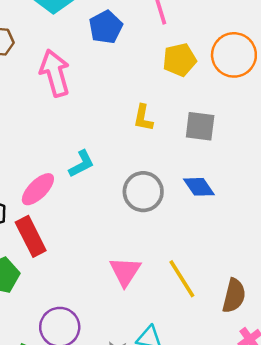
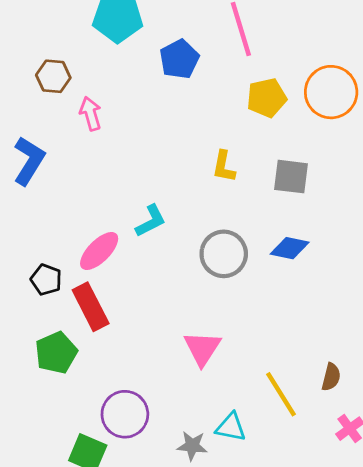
pink arrow: (55, 73) -> (91, 114), moved, size x0.6
blue diamond: (199, 187) -> (290, 248), turned -44
yellow line: (182, 279) -> (281, 394), moved
brown semicircle: (234, 296) -> (331, 377), size x0.7

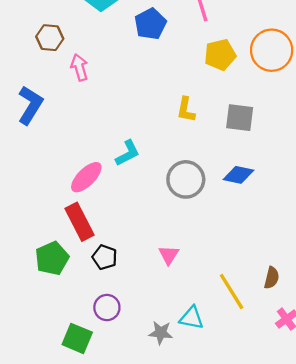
black pentagon: (46, 280) -> (105, 257), moved
pink triangle: (202, 348) -> (169, 255), size x0.7
purple circle: (125, 414) -> (107, 308), size x0.7

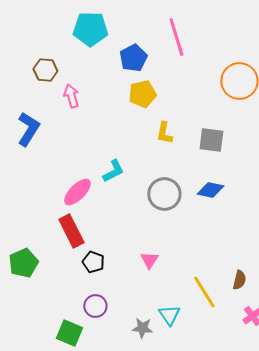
yellow pentagon: (220, 55) -> (142, 94), moved
green pentagon: (52, 258) -> (23, 263), moved
cyan triangle: (192, 318) -> (169, 315), turned 45

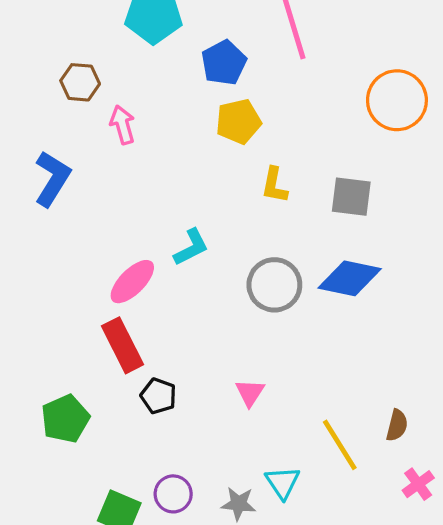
blue diamond: (210, 190) -> (350, 278), size x1.4
green pentagon: (23, 263) -> (65, 419), moved
purple circle: (95, 306) -> (173, 494), moved

